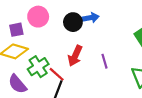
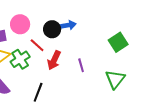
green cross: (38, 67) -> (20, 59), moved
red line: (57, 74) -> (37, 45), moved

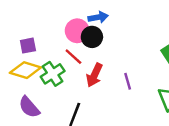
pink circle: (20, 24) -> (77, 31), moved
blue arrow: (68, 25) -> (98, 17), moved

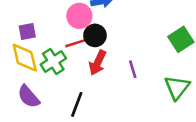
black circle: (92, 37) -> (95, 35), moved
red line: (73, 57) -> (75, 43), turned -60
yellow diamond: (25, 70) -> (25, 58), turned 60

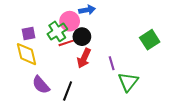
green cross: (53, 61) -> (57, 31), moved
green triangle: (177, 87) -> (128, 82), moved
purple semicircle: (29, 97) -> (41, 85), moved

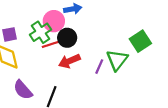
red arrow: (84, 58) -> (69, 61), turned 42
purple line: (112, 63) -> (99, 67), turned 40
green triangle: (128, 82) -> (117, 60), moved

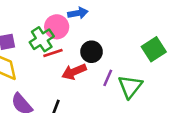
black circle: (67, 38) -> (92, 52), moved
green triangle: (117, 60) -> (130, 87), moved

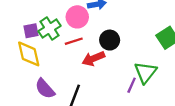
green cross: (42, 39) -> (49, 28), moved
purple line: (108, 78) -> (132, 85), moved

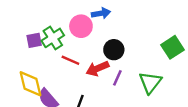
red line: (74, 41) -> (70, 60), moved, turned 42
yellow diamond: (29, 54) -> (31, 84), moved
purple line: (132, 85) -> (117, 78), moved

